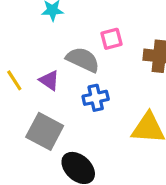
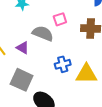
blue cross: (96, 98) -> (63, 64), moved

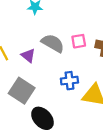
pink square: (60, 19) -> (79, 41), moved

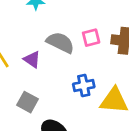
gray square: (22, 91) -> (28, 102), size x0.7

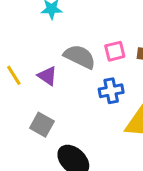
blue cross: (84, 86) -> (111, 91), moved

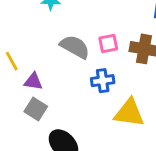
purple triangle: (47, 76) -> (33, 81), moved, turned -30

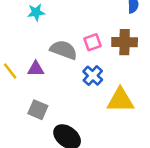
purple triangle: (33, 81) -> (36, 69), moved
blue cross: (103, 81) -> (93, 76), turned -30

